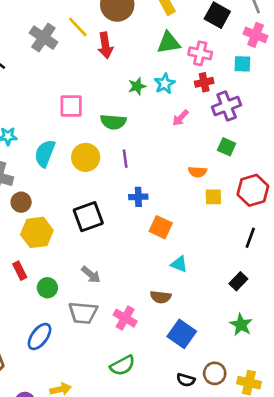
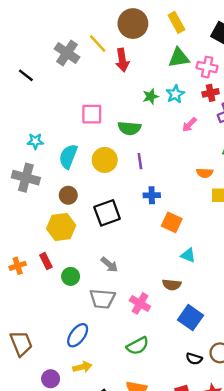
brown circle: (21, 202) -> (68, 195), moved
blue ellipse: (40, 336) -> (78, 335), moved

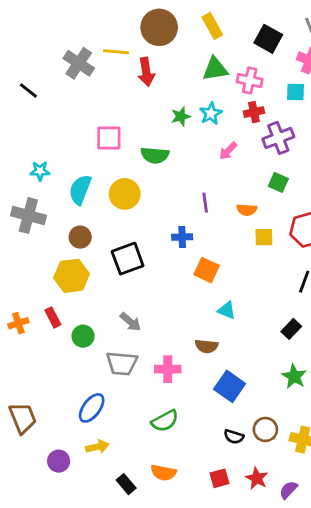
yellow line: (98, 44) -> (116, 52), turned -42
purple line: (140, 161) -> (205, 203), moved
pink cross: (140, 303) -> (168, 369), turned -30

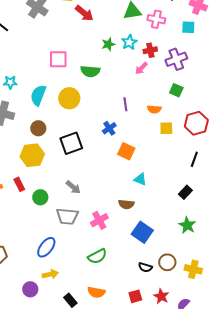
red arrow: (146, 72) -> (84, 13), turned -42
red cross: (254, 112) -> (150, 50), moved
blue cross: (182, 237) -> (109, 128), turned -32
pink cross: (168, 369) -> (99, 220), turned -30
purple circle: (59, 461) -> (30, 289), moved

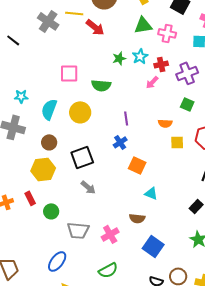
purple line: (125, 104) -> (126, 118), moved
gray arrow: (73, 187) -> (88, 187), moved

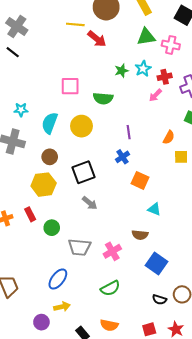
gray cross: (48, 21) -> (17, 27), moved
orange semicircle: (165, 123) -> (169, 137), turned -64

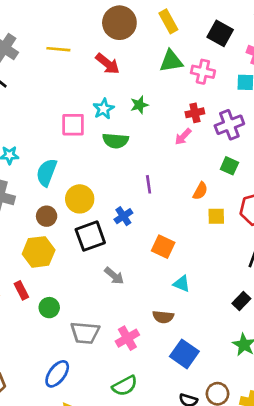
yellow line: (75, 24) -> (58, 49), moved
cyan star: (143, 69) -> (104, 109), moved
yellow circle: (81, 126) -> (80, 199), moved
blue cross: (123, 157) -> (123, 216), moved
gray arrow: (90, 203) -> (114, 276), moved

